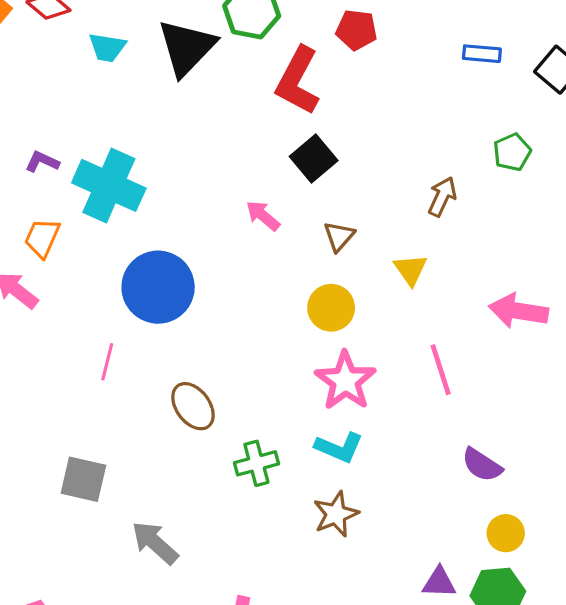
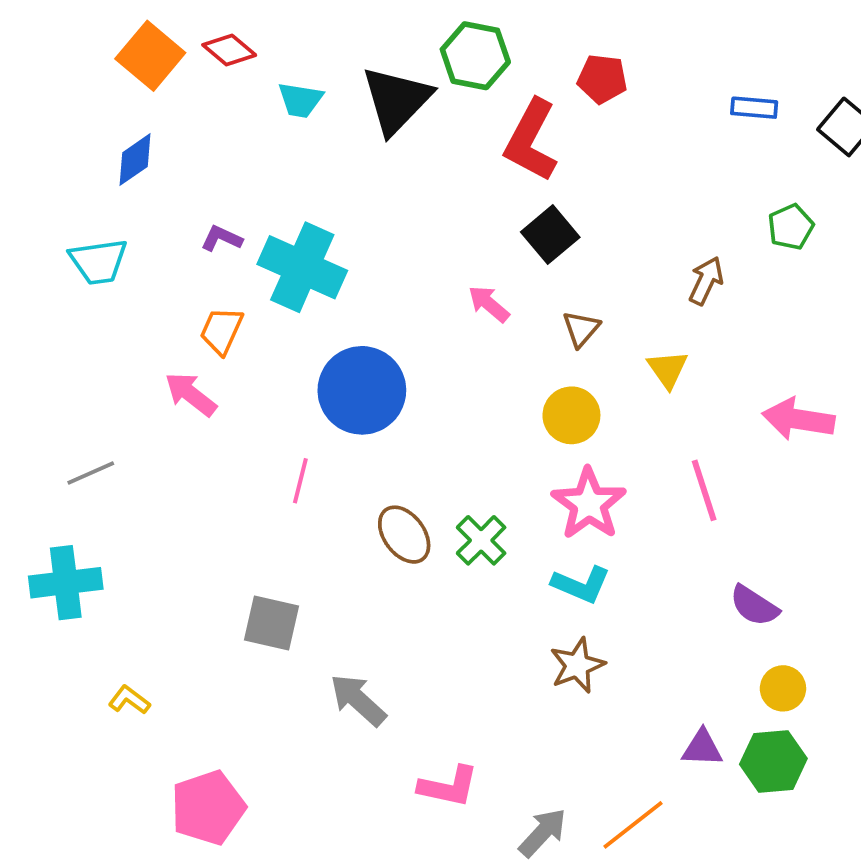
green cross: (256, 463) -> (481, 540), moved, turned -30

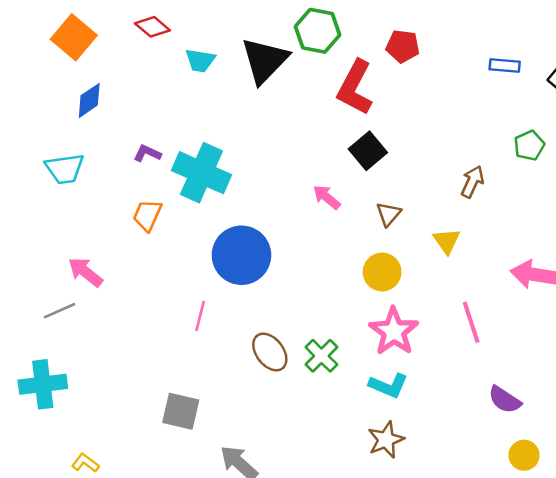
orange square: (150, 56) -> (74, 37), moved
pink arrow: (191, 394) -> (85, 272), moved

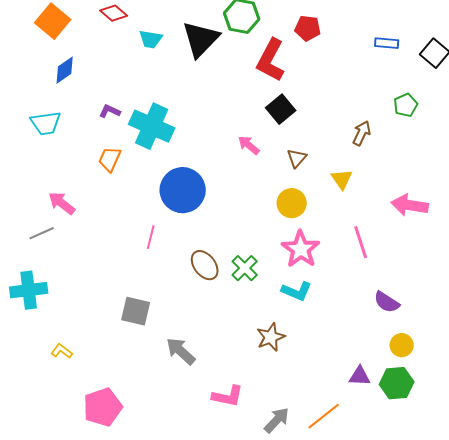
brown star: (386, 440) -> (271, 337), moved

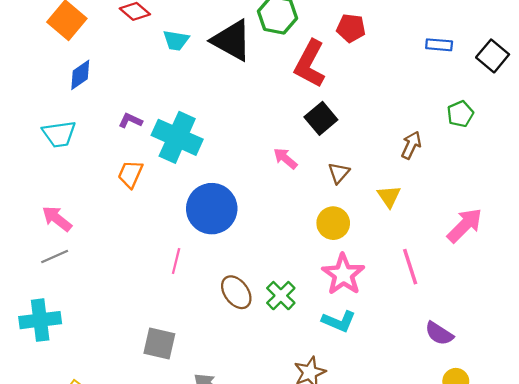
black triangle: (201, 39) -> (232, 40), turned -45
pink arrow: (62, 203) -> (57, 219), moved
pink arrow: (410, 205) -> (465, 225), turned 126

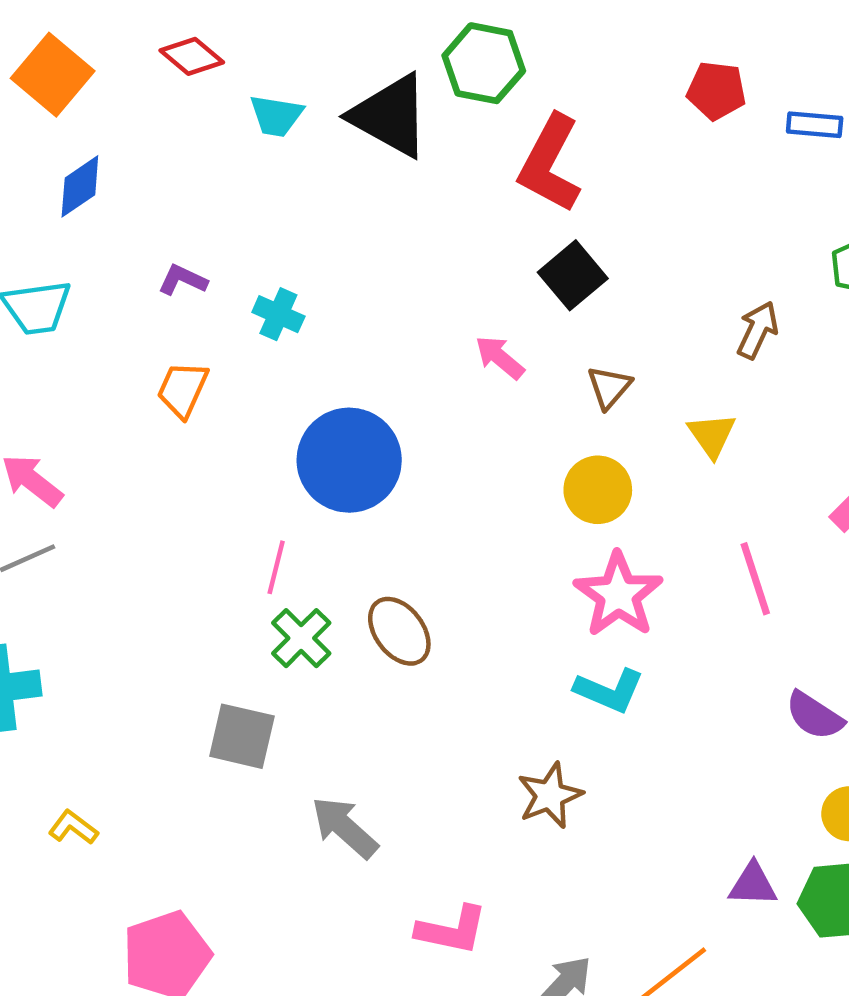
red pentagon: (351, 28) -> (716, 91), moved
cyan cross: (177, 137) -> (278, 314), size x0.5
green cross: (281, 296) -> (301, 638), moved

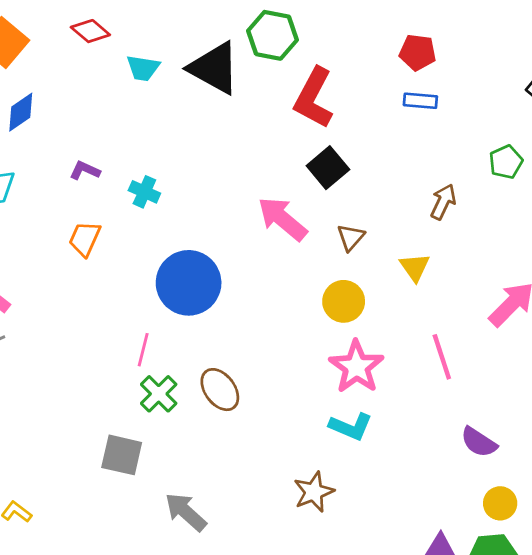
blue rectangle: (815, 125) -> (420, 101), moved
pink arrow: (500, 357) -> (282, 219), size x1.6

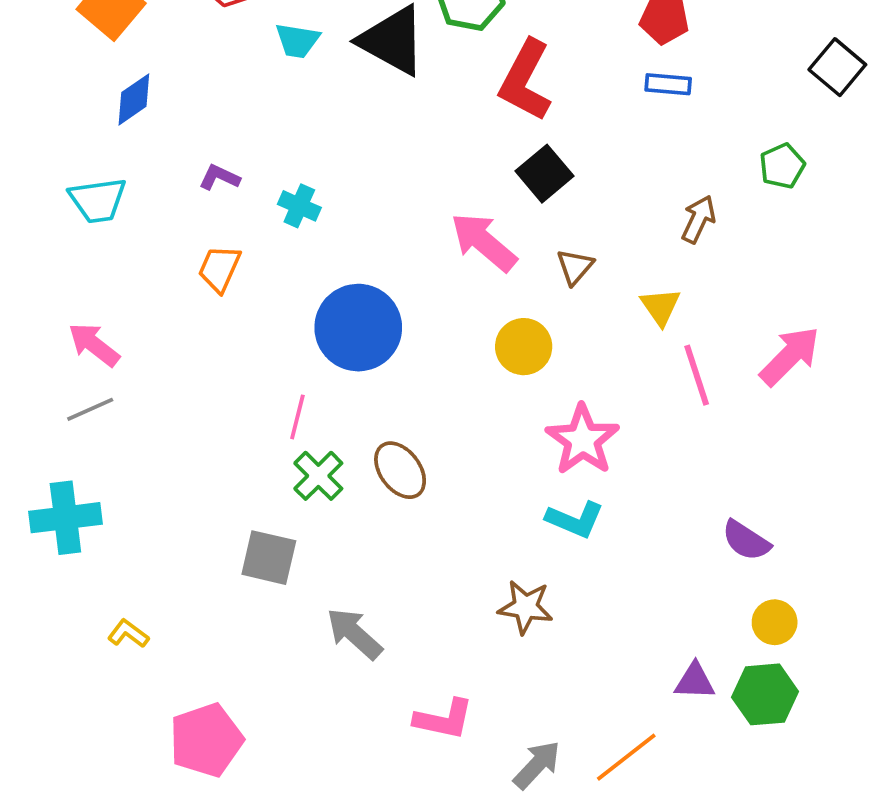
yellow circle: (344, 301) -> (524, 347), moved
pink line: (442, 357) -> (697, 375), moved
brown star: (314, 492) -> (526, 607), turned 30

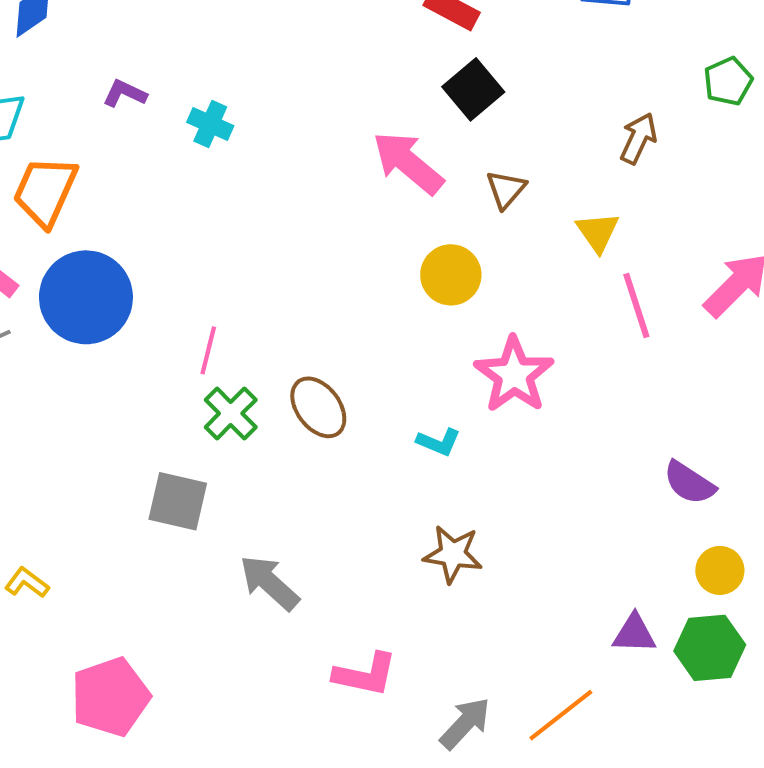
orange trapezoid: (219, 269) -> (45, 191), moved, size x1.4
blue circle: (358, 328) -> (86, 297), moved
cyan L-shape: (575, 520) -> (439, 442), moved, size x0.7

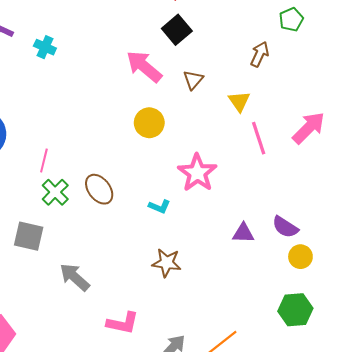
green pentagon: (728, 81) -> (291, 20), moved
yellow circle: (451, 275) -> (149, 123), moved
yellow circle: (720, 570) -> (300, 257), moved
purple triangle: (634, 634) -> (243, 233), moved

